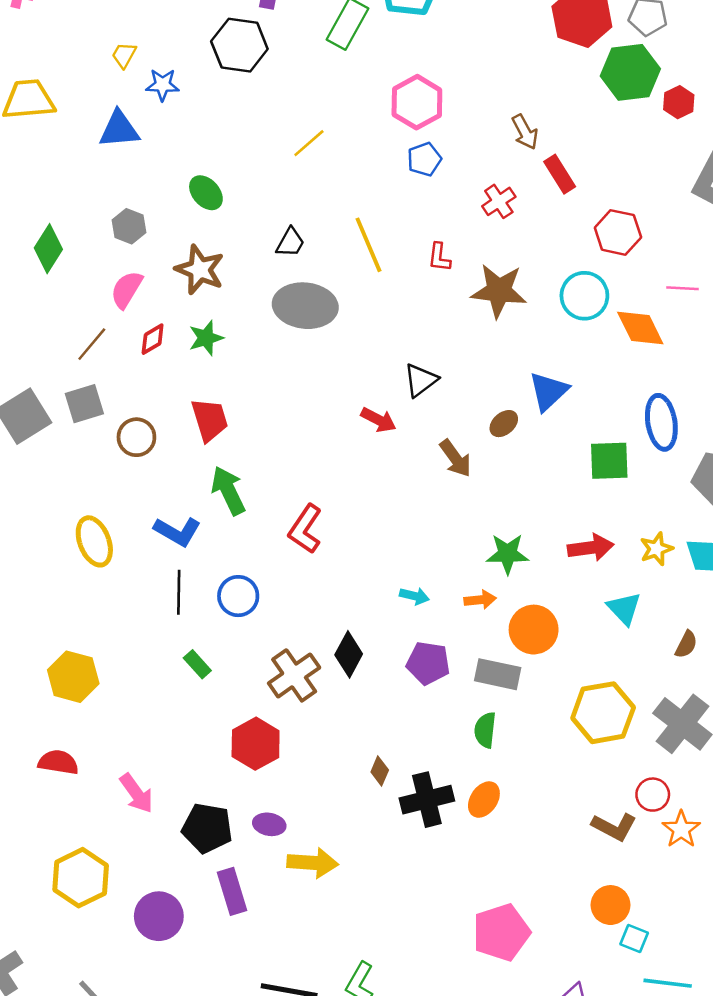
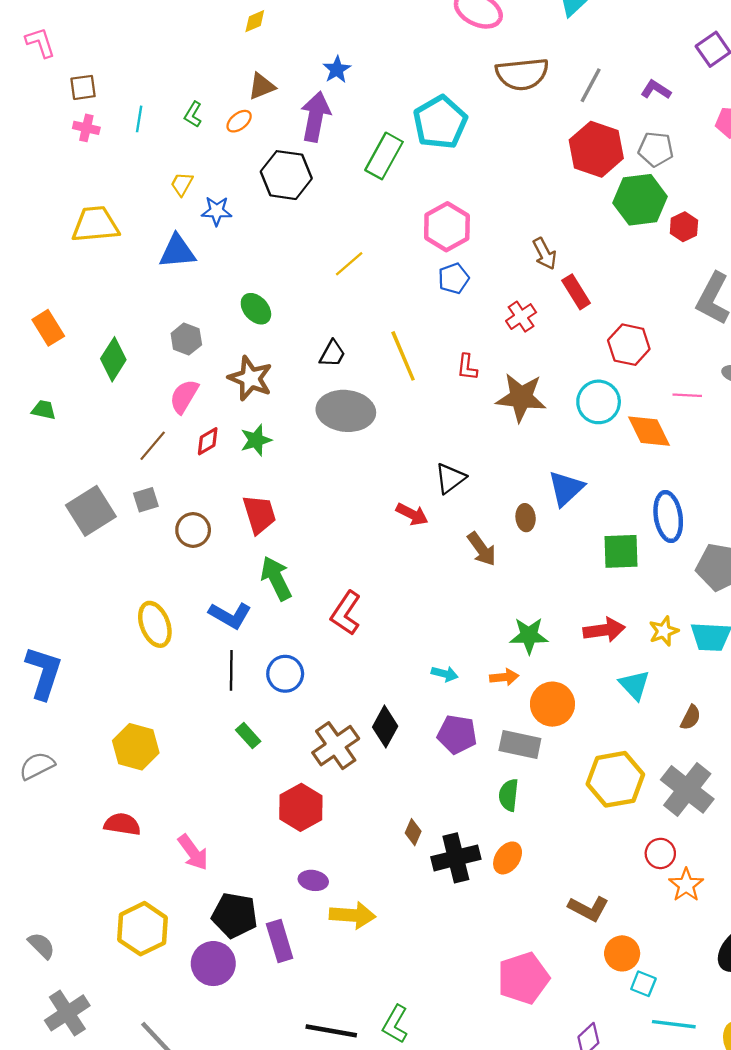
gray square: (84, 404) -> (146, 500), size x0.7
brown ellipse: (504, 424) -> (526, 518), turned -55
brown L-shape: (614, 827) -> (588, 909), moved
black pentagon: (207, 828) -> (235, 915), moved

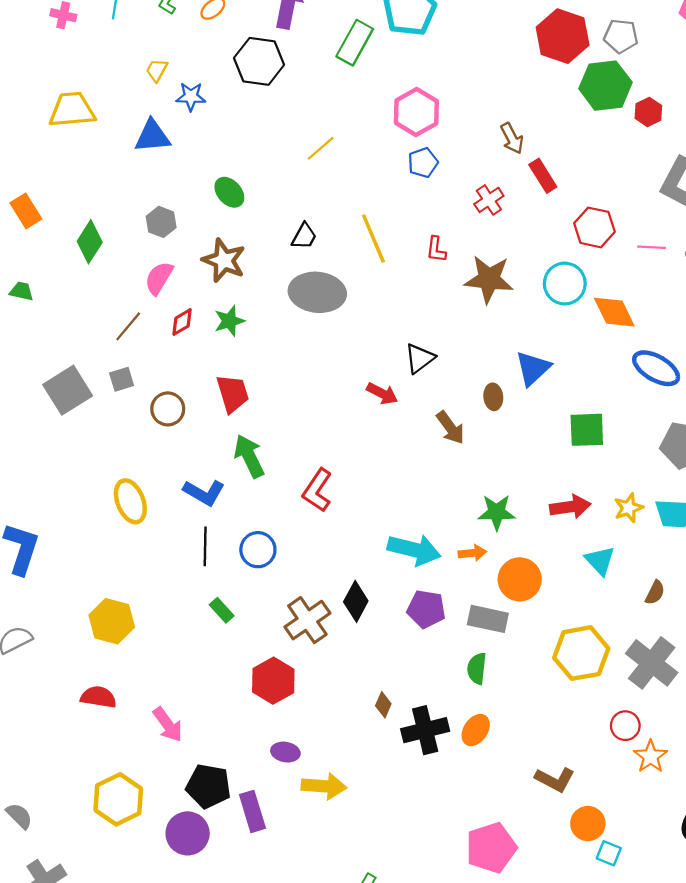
pink line: (687, 395) -> (652, 247), moved
blue ellipse: (668, 517) -> (656, 368), moved, turned -51
cyan arrow: (445, 674) -> (414, 550), size x2.0

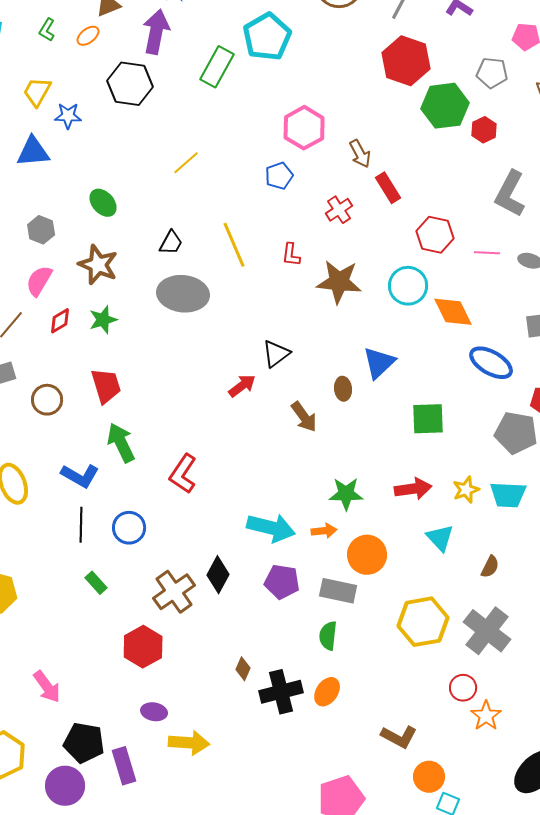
gray pentagon: (621, 36) -> (492, 73), moved
yellow trapezoid: (157, 70) -> (37, 92), size x1.4
pink hexagon: (416, 112) -> (304, 128), moved
red arrow: (382, 394) -> (242, 386), turned -64

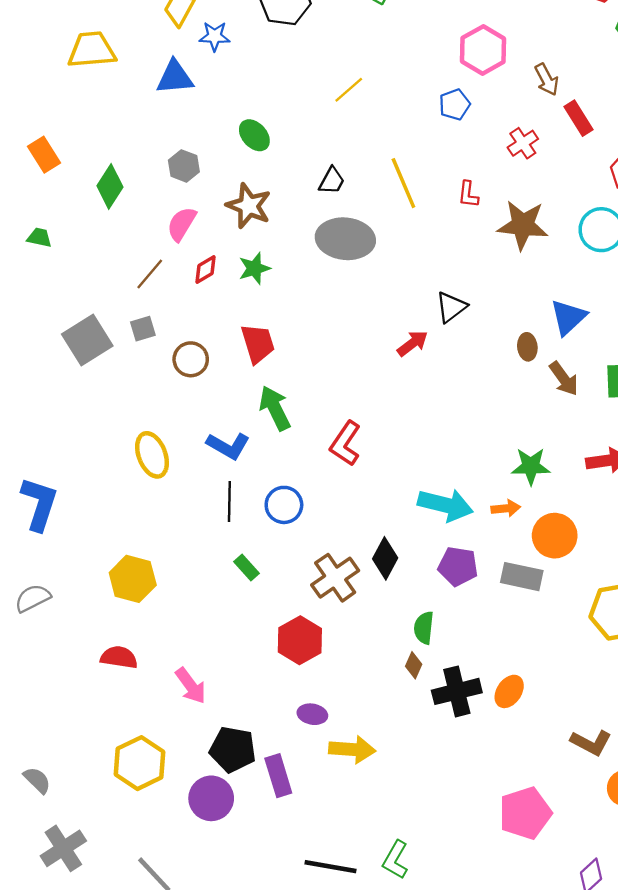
brown arrow: (304, 417) -> (564, 379), moved
green semicircle: (328, 636) -> (424, 628), moved

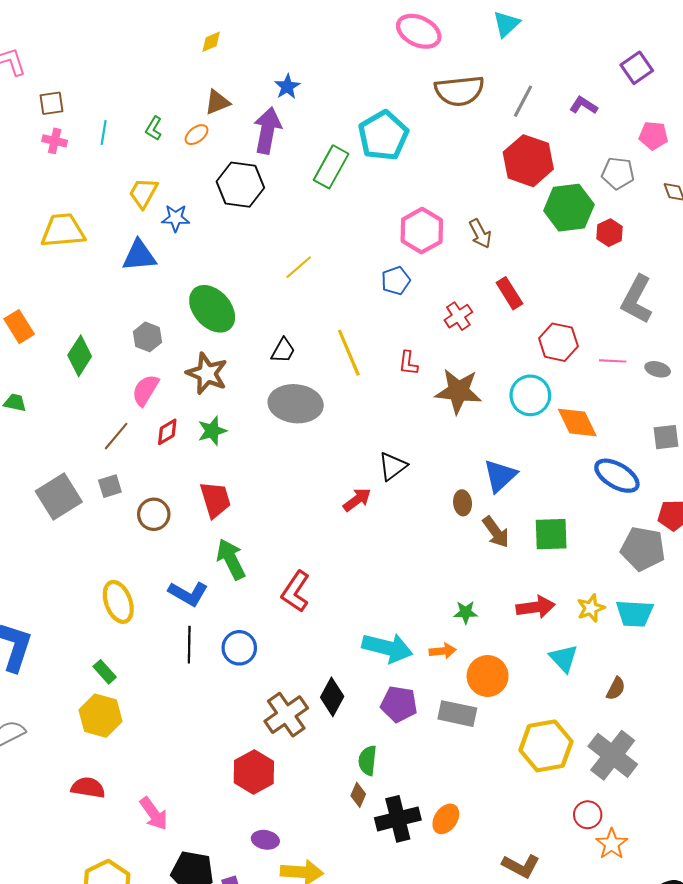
brown arrow: (547, 80) -> (480, 234), moved
green ellipse: (254, 135) -> (212, 309), size x1.6
green star: (531, 466) -> (466, 612), size x0.7
green rectangle: (246, 567) -> (105, 672), moved

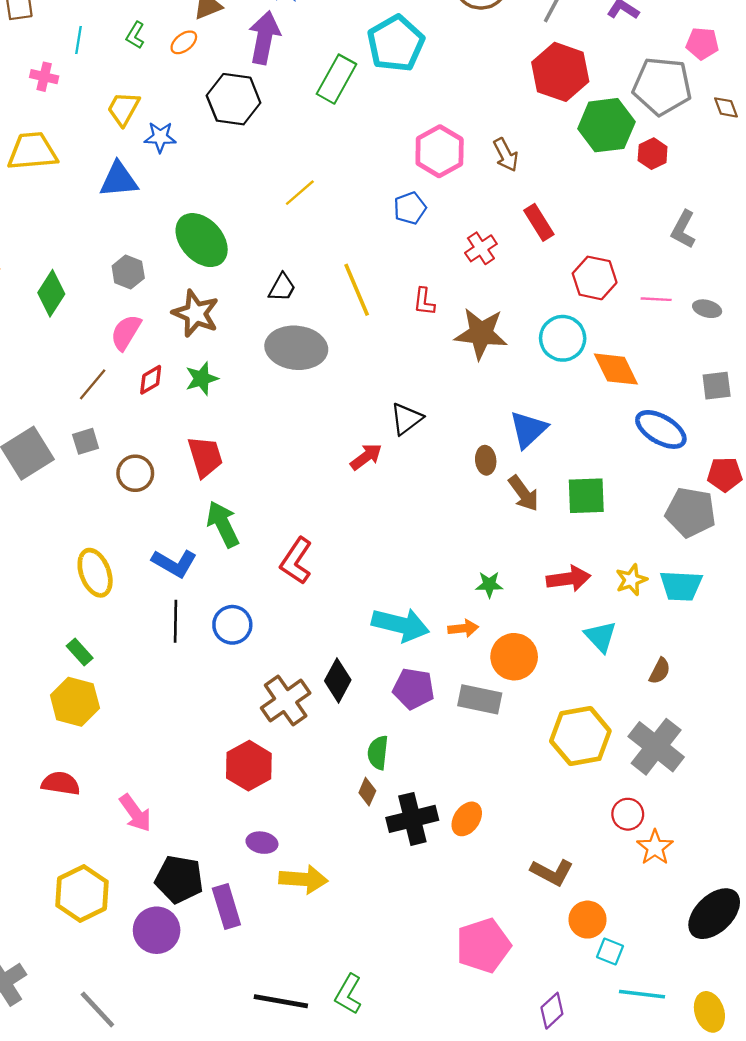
pink cross: (55, 141) -> (44, 77), moved
gray pentagon: (618, 173) -> (662, 86), size x1.6
gray L-shape: (637, 299) -> (683, 229), size x0.7

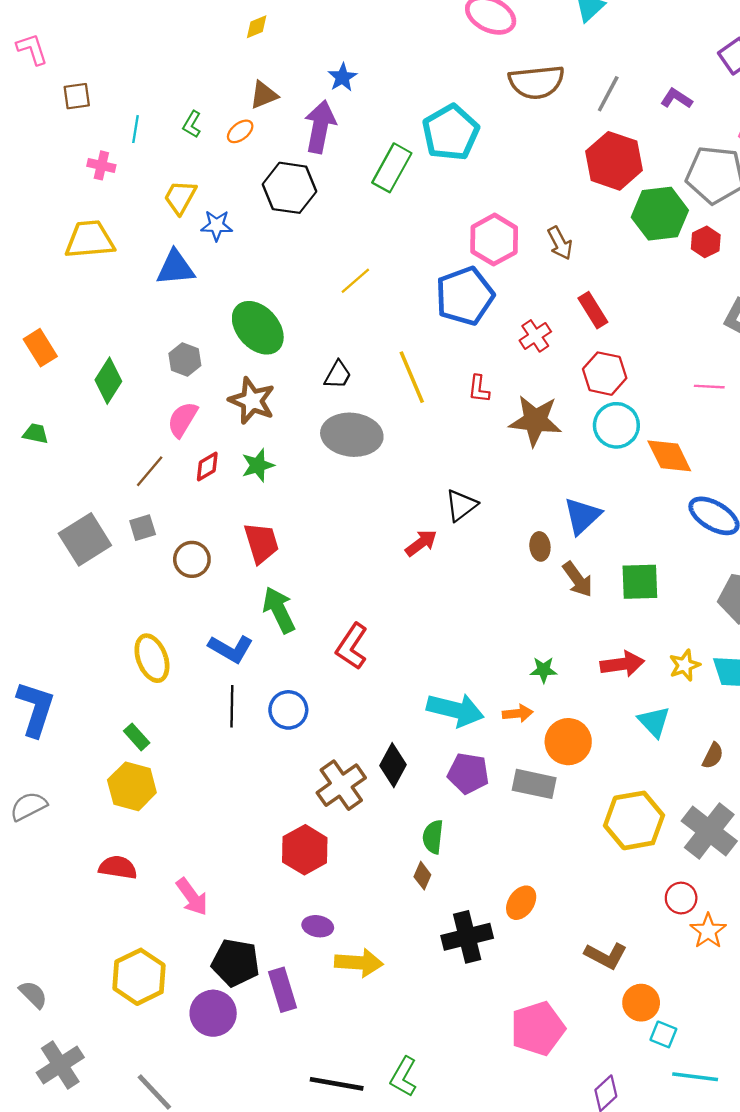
blue pentagon: (410, 208) -> (465, 296), size x1.8
red hexagon: (595, 278) -> (605, 374), moved
black cross: (412, 819) -> (467, 937), moved

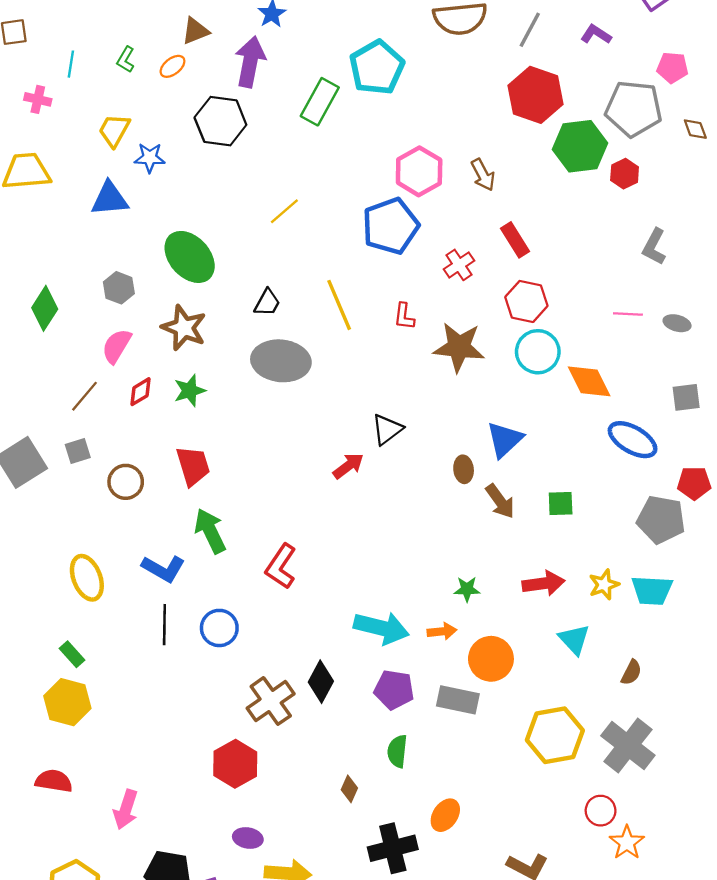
green square: (640, 582) -> (561, 504), size x0.7
green semicircle: (433, 837) -> (397, 751), moved
pink arrow: (192, 897) -> (126, 809), turned 54

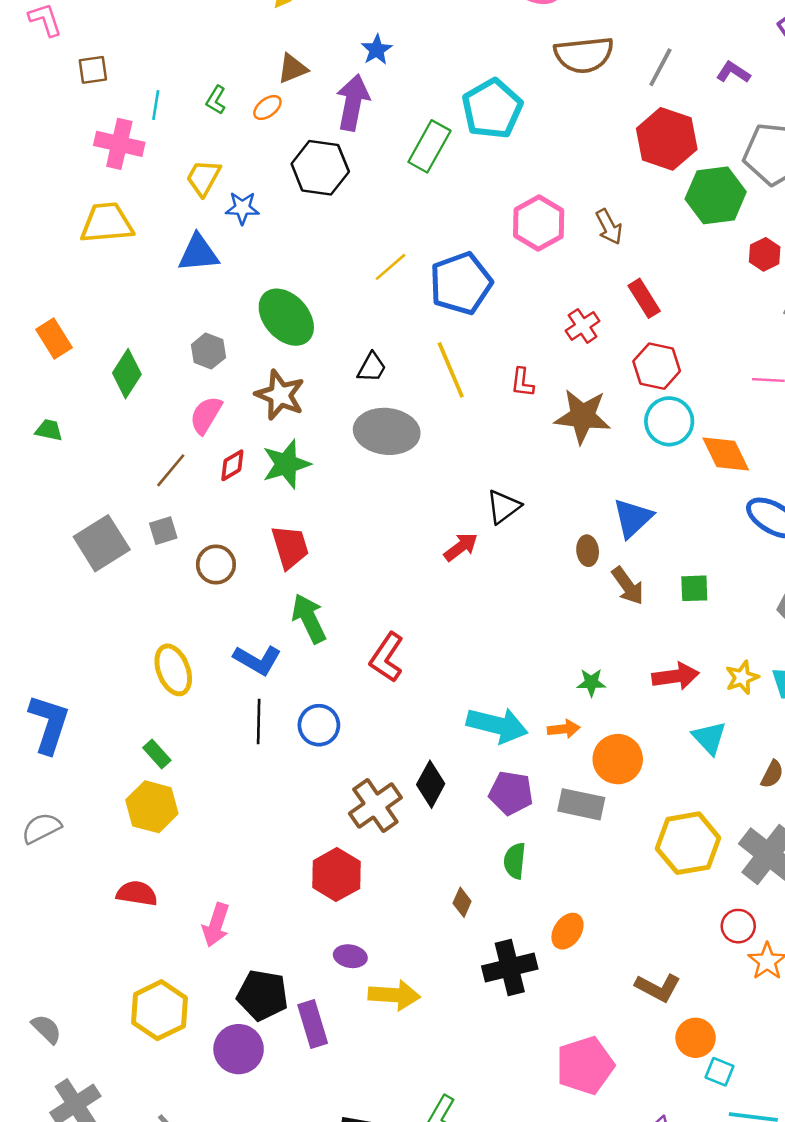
pink cross: (38, 99) -> (119, 144), size x1.6
red hexagon: (625, 174) -> (765, 254), moved
blue pentagon: (391, 226) -> (461, 283), moved
green star: (190, 391) -> (286, 464), size x1.4

